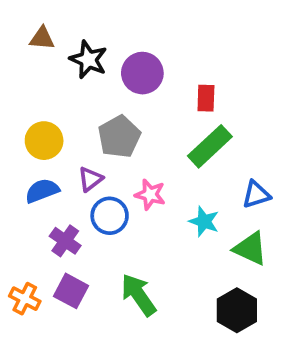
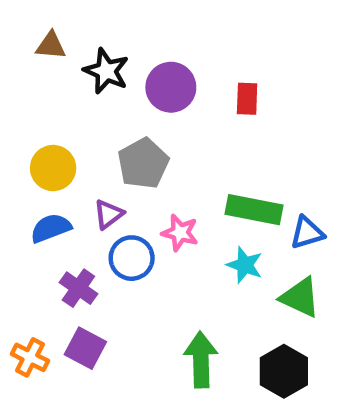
red rectangle: (206, 98) -> (247, 99), moved
green rectangle: (210, 146) -> (254, 210), moved, turned 54
green arrow: (139, 295) -> (201, 360), moved, turned 33

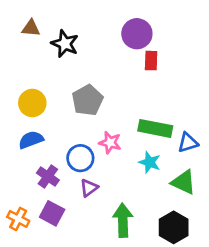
purple circle: (171, 87) -> (137, 34), moved
purple triangle: (108, 214) -> (89, 188), moved

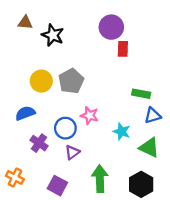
yellow circle: (32, 103) -> (41, 81), moved
green rectangle: (155, 128) -> (141, 94), moved, size x0.7
purple square: (52, 213) -> (57, 186), moved

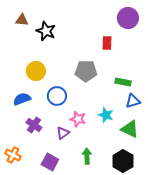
purple circle: (111, 27) -> (128, 18), moved
gray pentagon: (71, 81) -> (86, 71), moved, turned 30
pink star: (90, 115) -> (78, 119), moved
blue circle: (65, 128) -> (57, 96), moved
green arrow: (100, 179) -> (87, 156), size x0.7

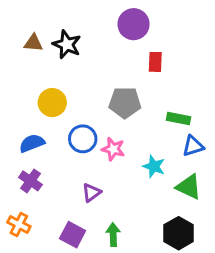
purple circle: (128, 18) -> (134, 24), moved
brown triangle: (22, 20) -> (33, 43), moved
pink star: (78, 119) -> (113, 149), moved
purple cross: (34, 125) -> (30, 181), moved
green arrow: (87, 156) -> (113, 235), moved

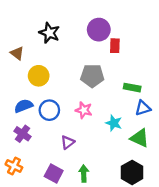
purple circle: (134, 24) -> (99, 30), moved
brown triangle: (33, 43) -> (17, 53), moved, turned 32
blue circle: (83, 139) -> (49, 110), moved

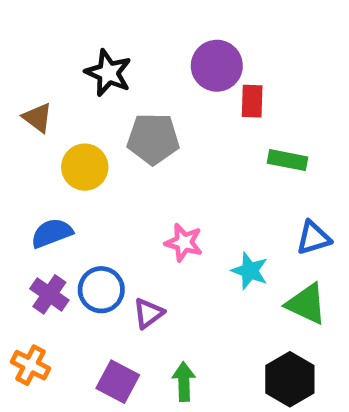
gray pentagon: (92, 76) -> (153, 139), moved
green rectangle: (132, 88) -> (287, 160), moved
blue circle: (49, 110) -> (101, 290), moved

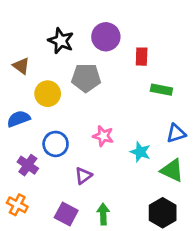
purple circle: (217, 66) -> (106, 37), moved
blue semicircle: (52, 233) -> (19, 119), moved
blue circle: (101, 290) -> (56, 144), moved

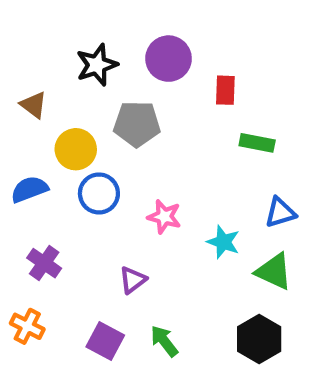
black star: (61, 41) -> (97, 65), turned 30
blue circle: (56, 144) -> (99, 193), moved
green arrow: (103, 214) -> (164, 341), turned -36

